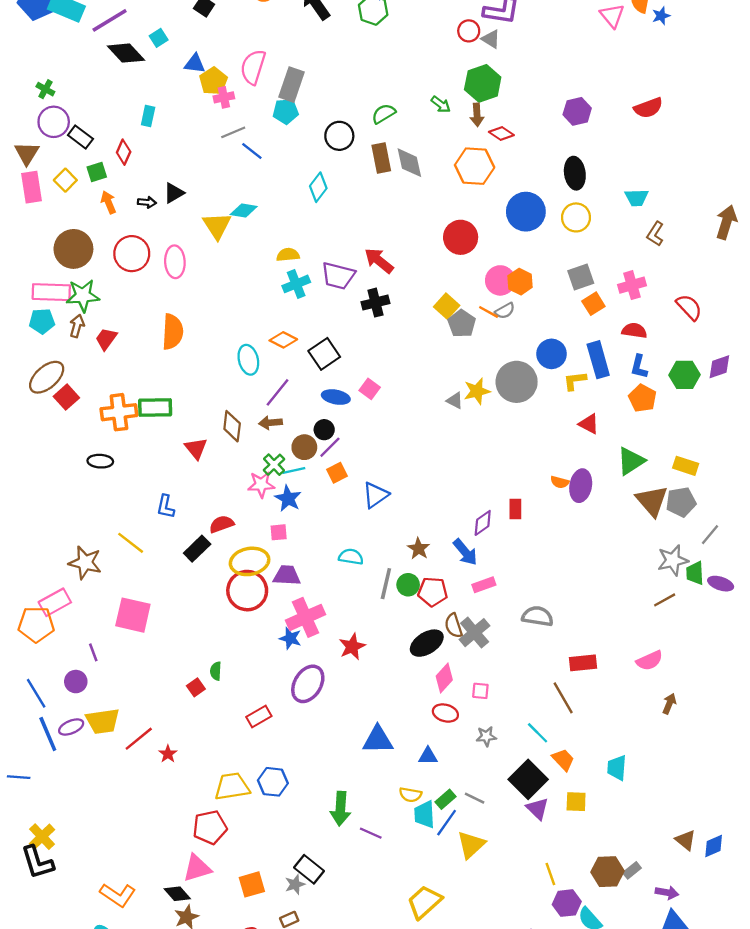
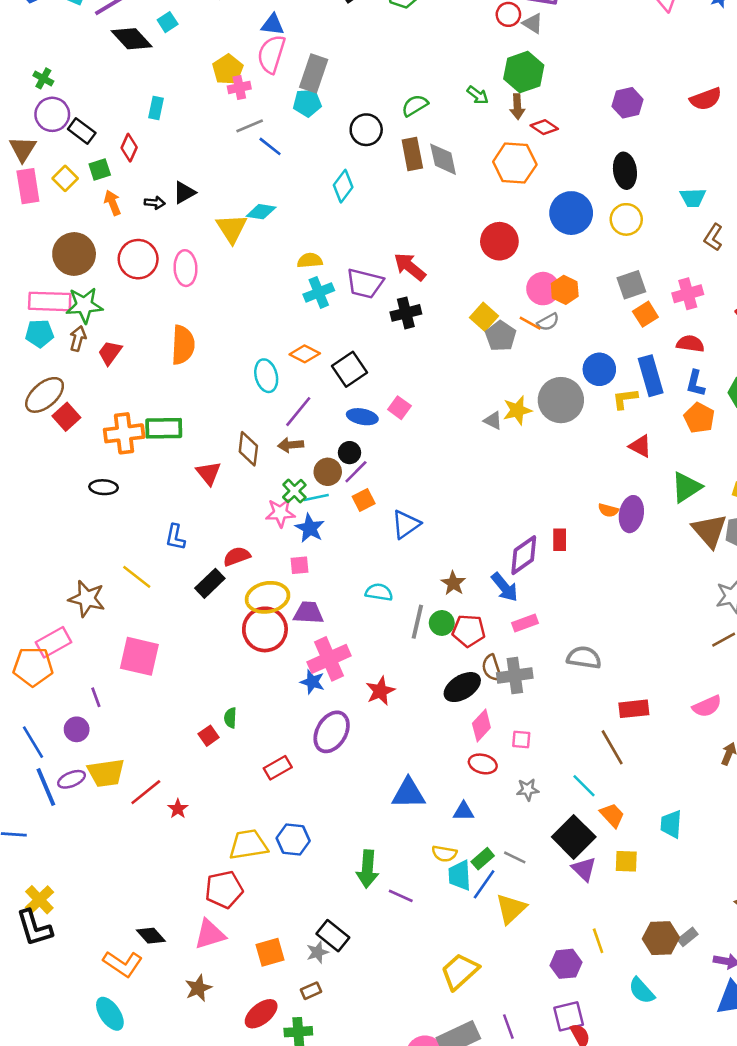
blue triangle: (195, 64) -> (273, 25), moved
purple diamond: (483, 523) -> (524, 555), size x1.4
gray cross: (475, 633) -> (515, 676), turned 32
black diamond: (177, 894) -> (151, 936), moved
purple hexagon: (567, 903) -> (566, 964), moved

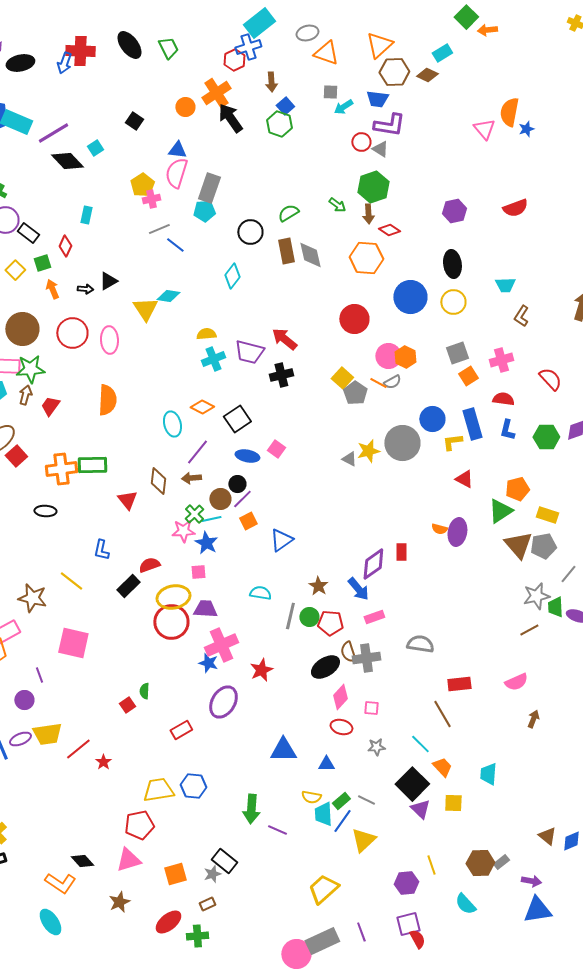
orange pentagon: (699, 418) -> (517, 489), moved, turned 30

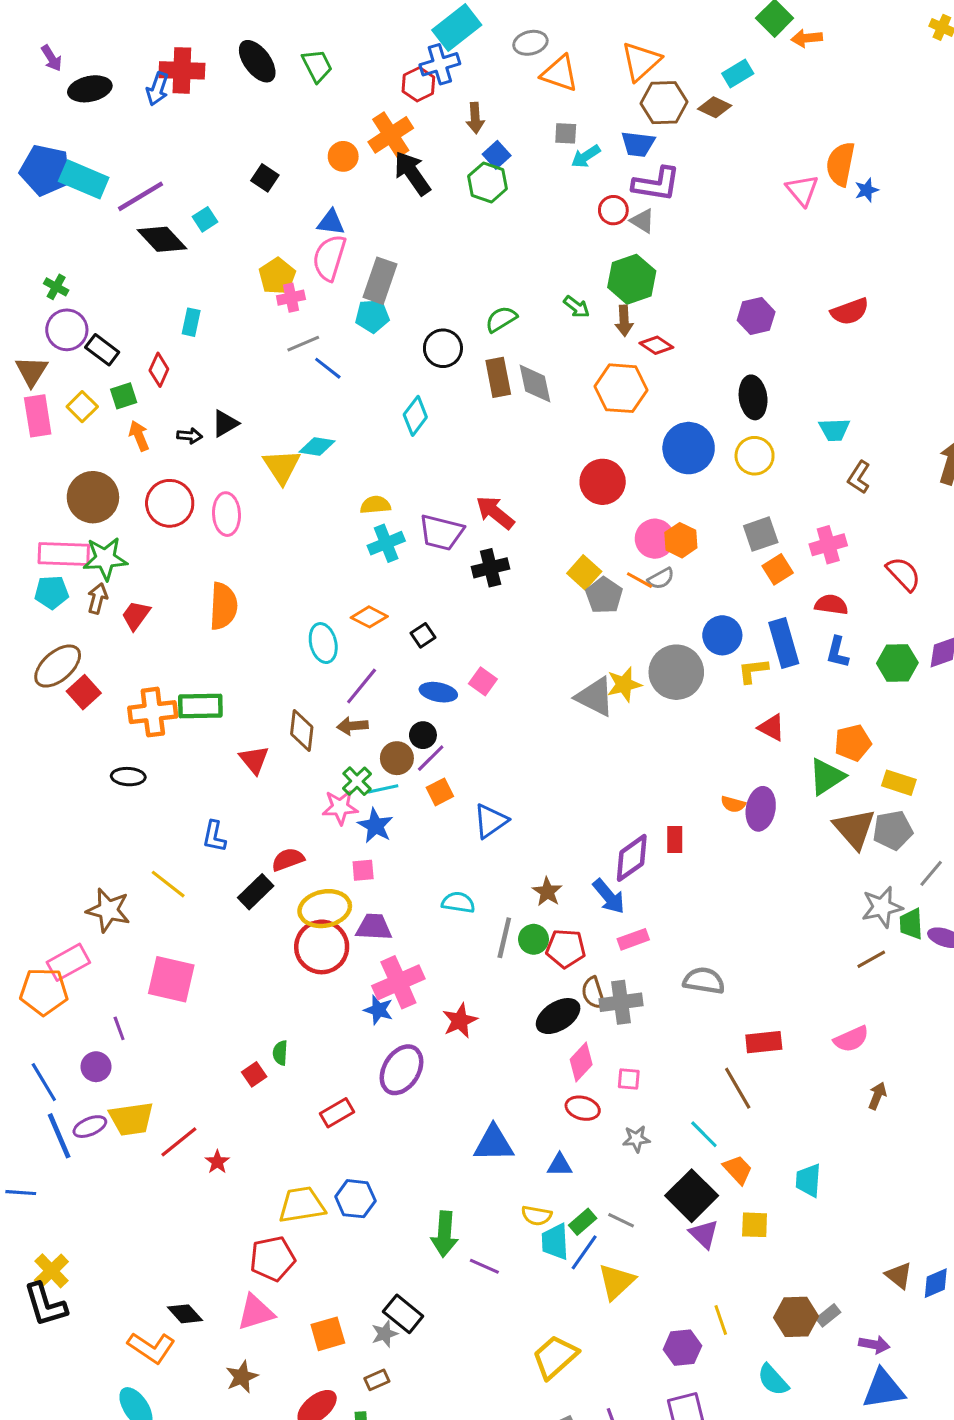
black square: (237, 419) -> (423, 635), size x0.6
gray triangle: (349, 459) -> (595, 697), size x1.8

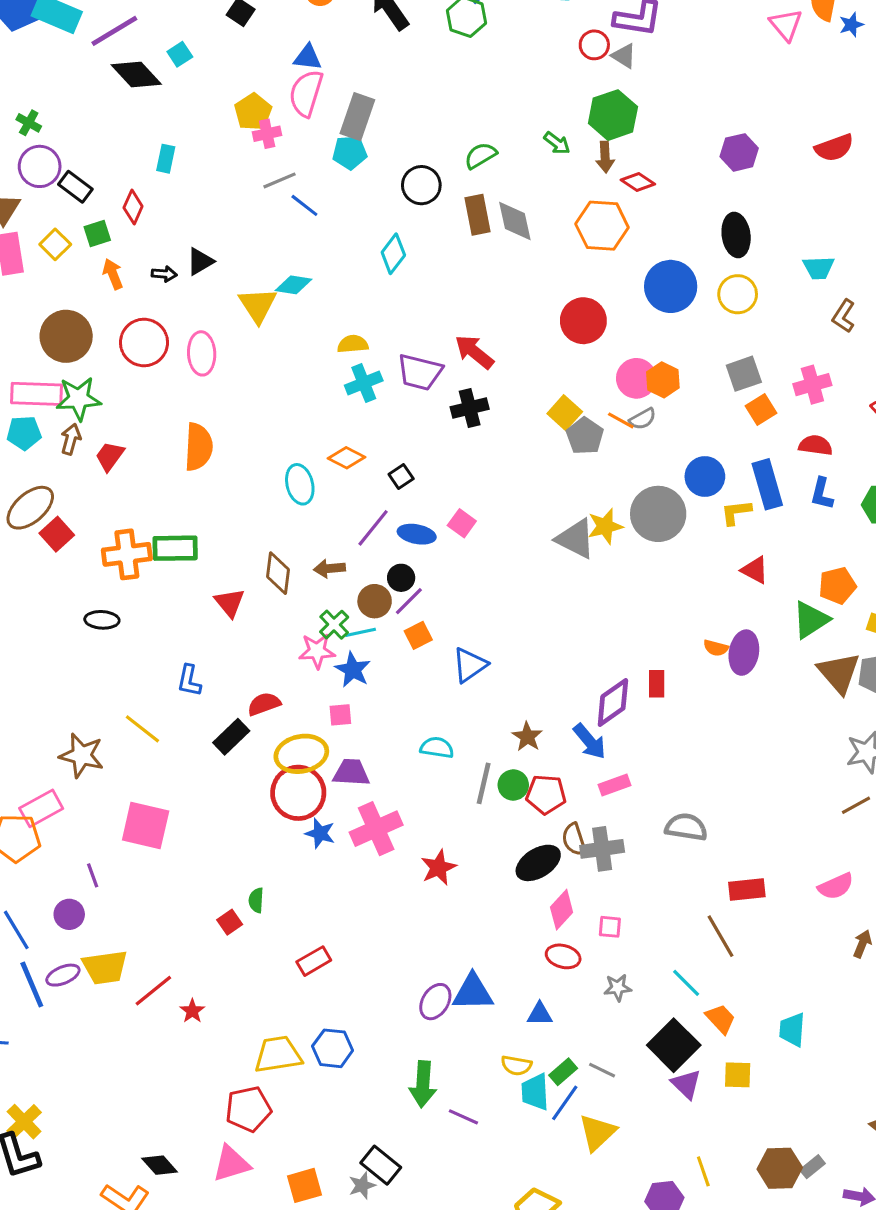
purple line: (362, 686) -> (373, 528), moved
blue star: (378, 1010) -> (320, 833), moved
purple ellipse: (401, 1070) -> (435, 1002), moved, size x0.7

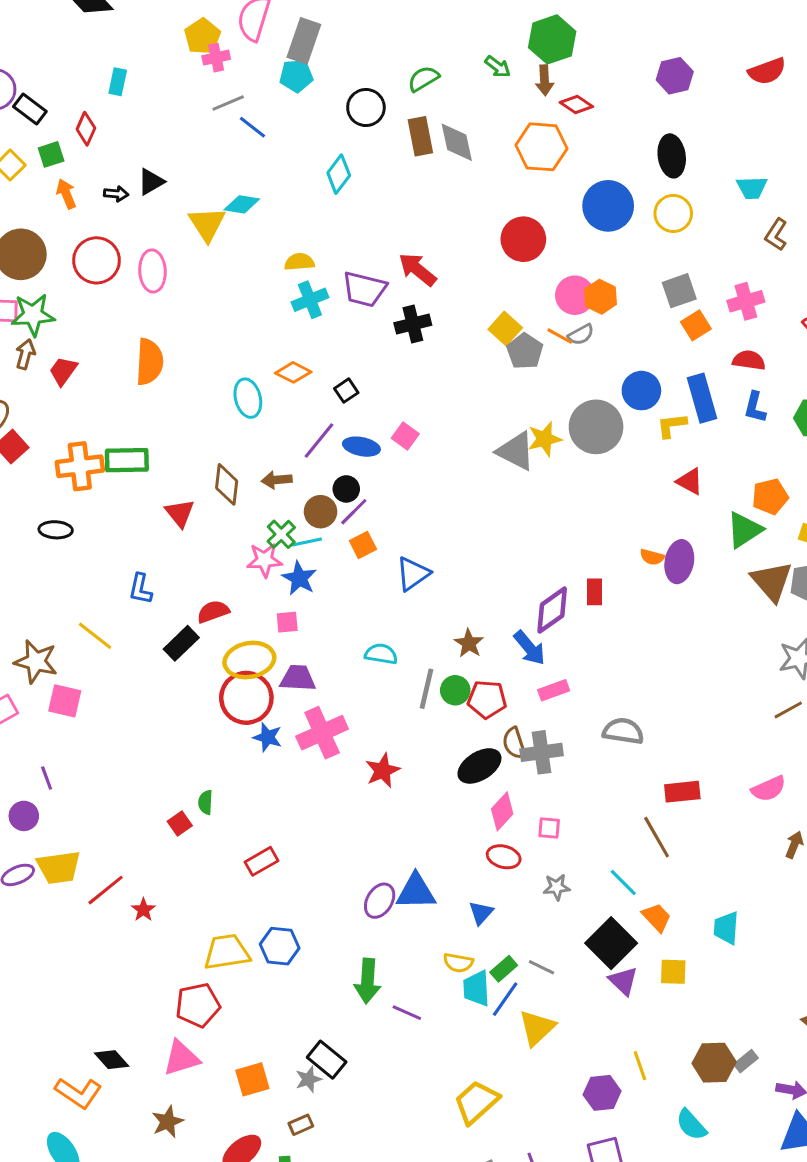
pink square: (146, 826) -> (65, 701), moved, size x0.7
blue triangle: (540, 1014) -> (481, 913), turned -48

